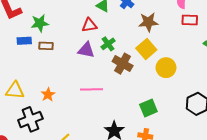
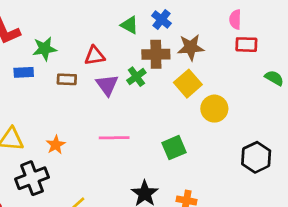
red triangle: (89, 25) -> (95, 56), moved
brown rectangle: (46, 46) -> (67, 79), moved
purple triangle: (86, 50) -> (107, 85), turned 42
brown cross: (123, 64) -> (156, 54), moved, turned -30
green square: (148, 108) -> (174, 148), moved

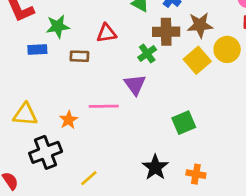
purple triangle: (107, 85) -> (135, 85), moved
yellow circle: (214, 109) -> (227, 49), moved
pink line: (114, 138) -> (104, 106), moved

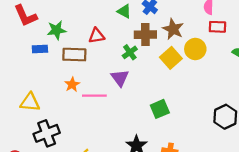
brown star: (200, 25) -> (173, 29), turned 30
brown rectangle: (79, 56) -> (74, 55), size x1.5
orange star: (69, 120) -> (72, 85), moved

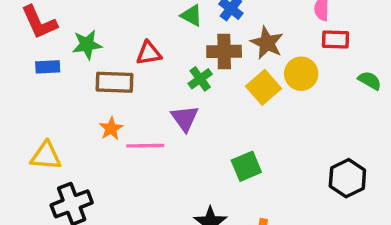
blue rectangle: (40, 49) -> (48, 67), moved

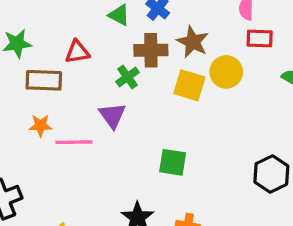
yellow square: (263, 87) -> (189, 85), turned -32
orange star: (111, 129) -> (40, 125), turned 30
green square: (246, 166) -> (173, 162), turned 32

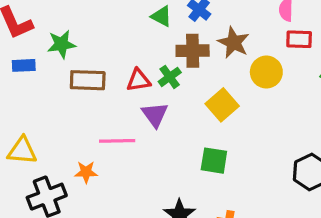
red triangle: (77, 52) -> (138, 80), moved
yellow square: (189, 85) -> (222, 105), moved, turned 32
orange star: (40, 125) -> (86, 172), moved

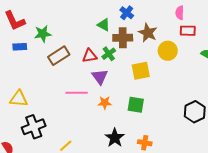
green triangle: (161, 16) -> (104, 25), moved
brown rectangle: (88, 80) -> (59, 56), turned -35
yellow square: (222, 105) -> (141, 71), turned 30
orange star: (86, 172) -> (105, 103), moved

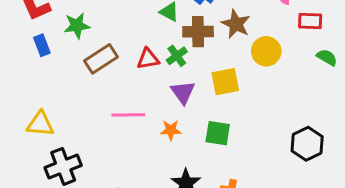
red rectangle: (188, 31) -> (310, 21), moved
blue rectangle: (20, 47) -> (42, 45), turned 72
purple triangle: (100, 77) -> (183, 92), moved

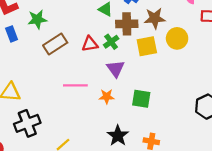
brown star: (236, 24) -> (155, 18), turned -30
yellow square: (225, 82) -> (147, 46), moved

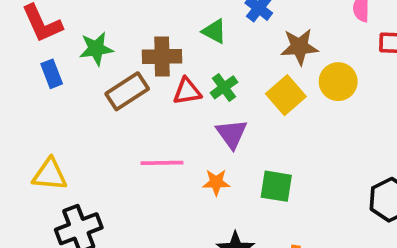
brown cross: (127, 24) -> (162, 56), moved
yellow square: (147, 46) -> (286, 95), turned -30

